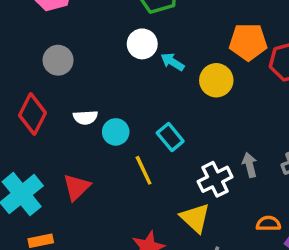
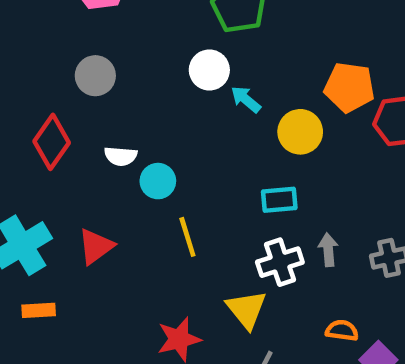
cyan rectangle: (170, 137) -> (279, 200), moved, turned -64

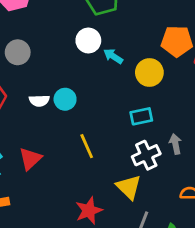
cyan circle: (158, 181) -> (65, 99), moved

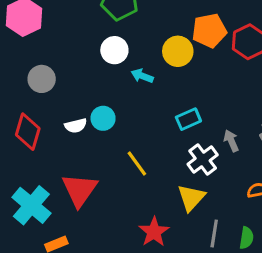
cyan arrow: (113, 56) -> (142, 76), moved
yellow circle: (149, 73) -> (178, 51), moved
red triangle: (30, 159) -> (79, 190), size x1.4
yellow triangle: (129, 187) -> (191, 198), turned 40

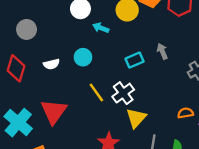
cyan circle: (103, 118) -> (83, 57), moved
gray arrow: (231, 141) -> (162, 51), moved
white cross: (203, 160) -> (123, 93), moved

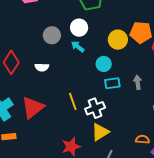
cyan arrow: (101, 28) -> (78, 47), moved
gray circle: (27, 29) -> (52, 35), moved
cyan circle: (83, 57) -> (104, 64), moved

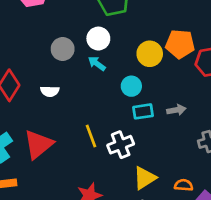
gray arrow: (138, 82) -> (176, 110), turned 88
yellow triangle: (100, 132) -> (145, 178), moved

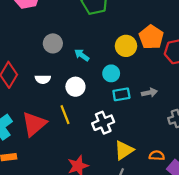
white circle: (98, 39) -> (75, 87), moved
orange pentagon: (180, 44) -> (151, 37), turned 30
yellow line: (91, 136) -> (65, 115), moved

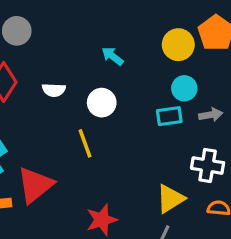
gray circle: (53, 43) -> (17, 31), moved
cyan circle: (111, 73) -> (184, 88), moved
white cross: (103, 123) -> (208, 165), moved, turned 30
red triangle: (34, 124) -> (35, 185), moved

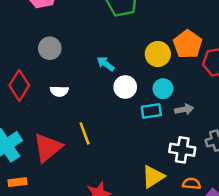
gray circle: (17, 31) -> (50, 48), moved
white circle: (102, 103) -> (125, 87), moved
red triangle: (35, 185) -> (48, 148), moved

